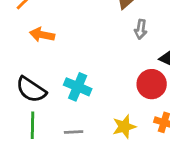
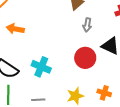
red circle: (152, 84) -> (85, 58), moved

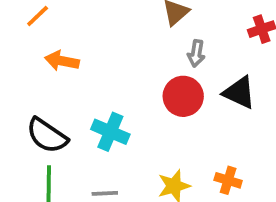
red circle: (85, 58) -> (183, 96), moved

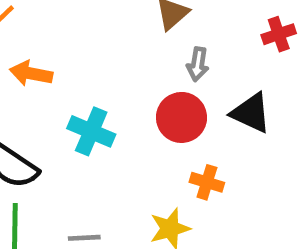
cyan cross: (110, 132) -> (91, 131), moved
orange cross: (228, 180) -> (207, 182), moved

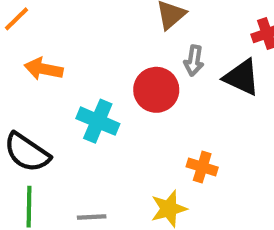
black triangle: (251, 113) -> (242, 77), moved
red circle: (181, 117) -> (156, 90), moved

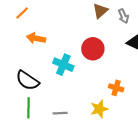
gray arrow: (194, 61) -> (123, 16), moved, turned -32

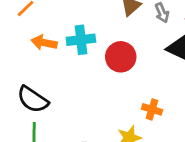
cyan cross: (63, 65) -> (81, 40), moved, turned -30

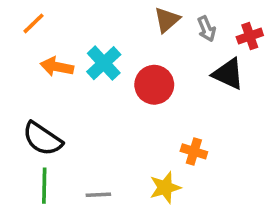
cyan cross: (81, 40) -> (104, 63), turned -36

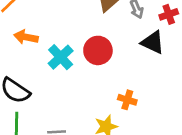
cyan cross: (104, 63) -> (61, 57), moved

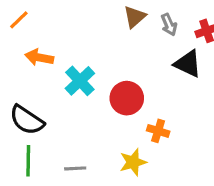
red circle: (98, 50) -> (127, 98), moved

